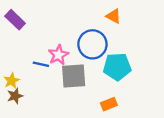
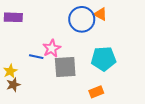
purple rectangle: (15, 20) -> (13, 17), turned -42
blue circle: (92, 44) -> (82, 19), moved

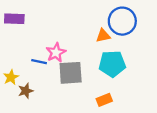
orange triangle: (100, 14) -> (103, 36), moved, turned -40
blue circle: (82, 19) -> (122, 21), moved
brown star: (13, 85) -> (26, 91), moved

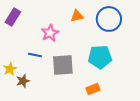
purple rectangle: (14, 19) -> (13, 17), turned -60
orange triangle: (103, 36) -> (77, 16), moved
pink star: (56, 53) -> (50, 33), moved

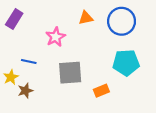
blue line: (35, 55) -> (29, 62), moved
cyan pentagon: (100, 57) -> (126, 63), moved
orange rectangle: (93, 89) -> (101, 91), moved

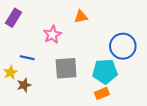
blue circle: (122, 21) -> (123, 46), moved
cyan pentagon: (126, 63) -> (105, 71), moved
orange rectangle: (101, 91) -> (102, 93), moved

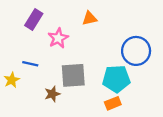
purple rectangle: (13, 18) -> (34, 20), moved
brown star: (24, 85) -> (52, 94), moved

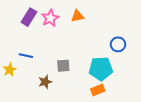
pink star: (58, 38) -> (50, 18), moved
blue circle: (136, 51) -> (118, 44), size x0.6
gray square: (73, 75) -> (63, 66), size x0.6

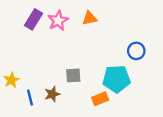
blue line: (26, 56) -> (30, 98), moved, turned 64
orange rectangle: (98, 90) -> (100, 99), moved

